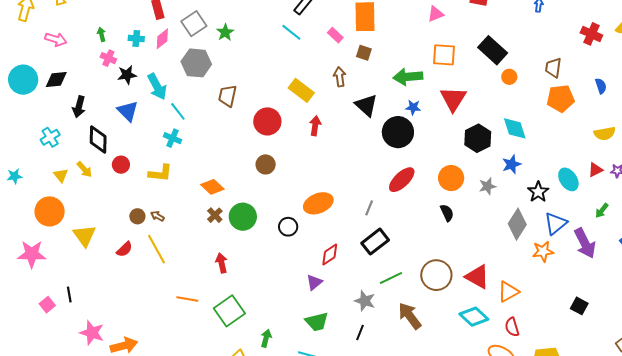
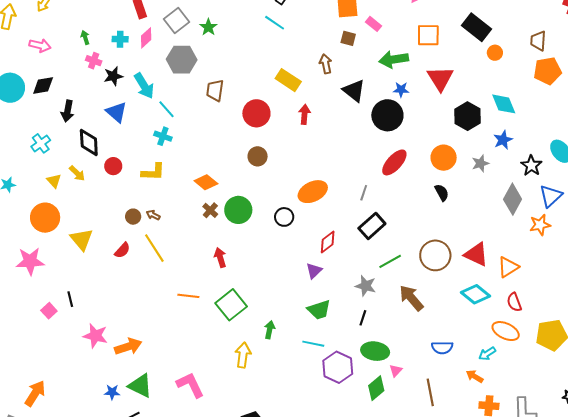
pink rectangle: (335, 35) -> (374, 24), moved

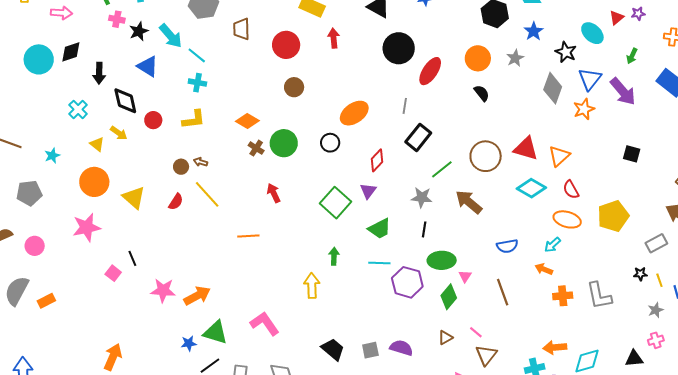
black circle: (387, 115) -> (399, 48), moved
green square: (231, 305) -> (336, 203), moved

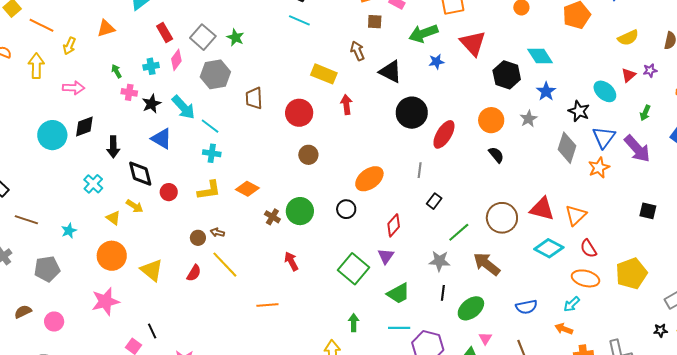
orange diamond: (247, 121) -> (247, 189), moved
black rectangle: (418, 137) -> (434, 201), size x0.6
green ellipse: (442, 260) -> (471, 308), moved, turned -36

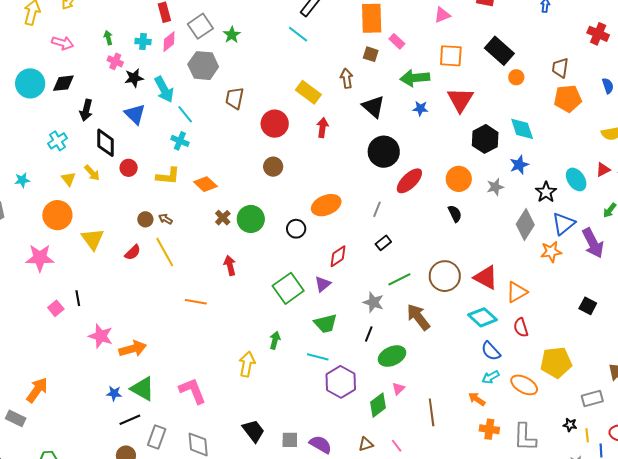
orange ellipse: (586, 278) -> (524, 385), moved
blue semicircle: (526, 307) -> (491, 351), moved, turned 45

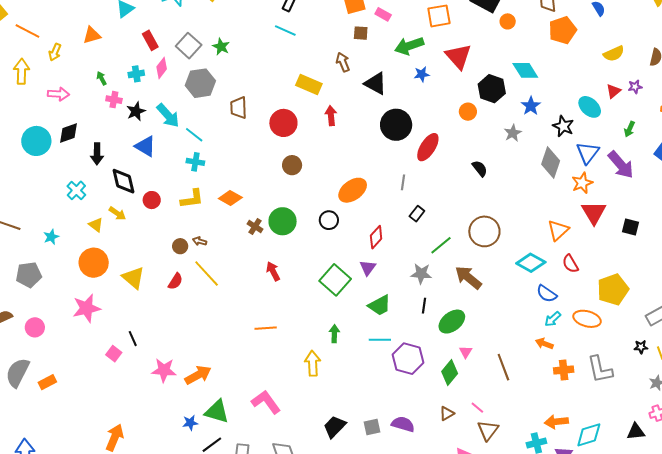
orange circle: (459, 179) -> (468, 112), moved, size x0.7
red triangle: (486, 277) -> (594, 213), moved, turned 44
orange line: (196, 302) -> (266, 328), moved
black trapezoid: (253, 431) -> (335, 427), turned -85

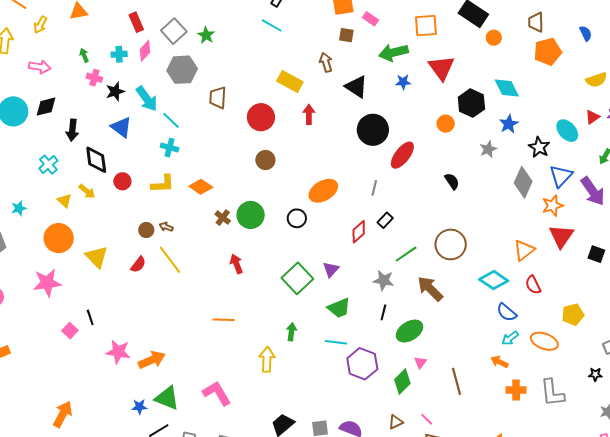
red diamond: (376, 237) -> (359, 232), moved
yellow pentagon: (613, 290) -> (573, 315), size x0.7

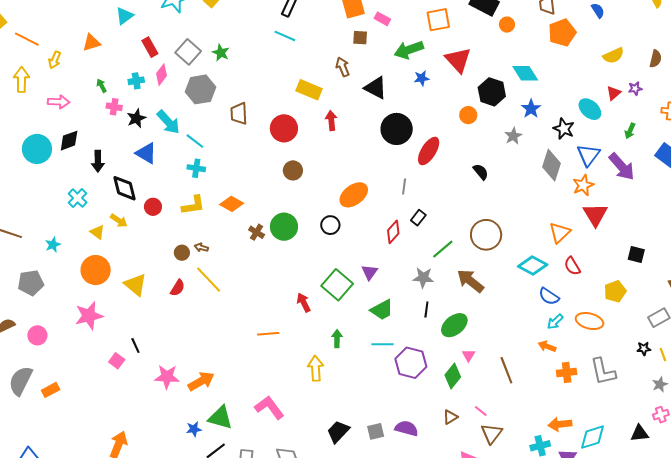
black square: (596, 254) -> (636, 254), moved
red arrow: (236, 264) -> (304, 302), moved

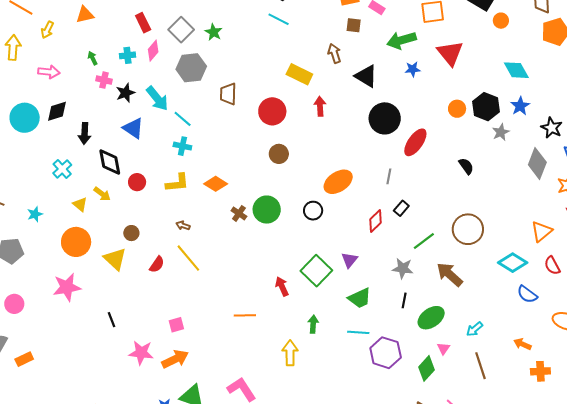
black hexagon: (492, 92) -> (486, 107), moved
brown circle: (182, 253) -> (131, 233), moved
cyan arrow: (555, 322) -> (475, 329), moved
pink square: (117, 361) -> (176, 325), moved, turned 35

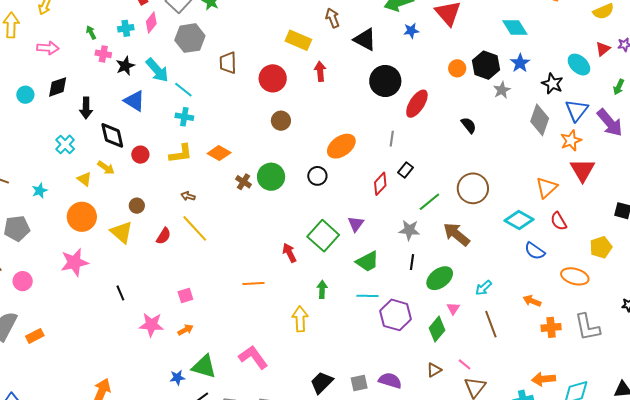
cyan circle: (25, 118) -> (25, 95), size x0.6
orange arrow: (175, 359) -> (185, 330), size x0.6

